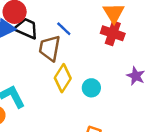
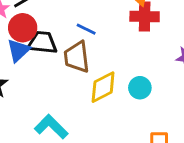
yellow diamond: (63, 78) -> (103, 87), turned 48

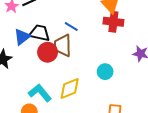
red circle: (23, 28) -> (48, 52), moved
yellow diamond: (103, 87) -> (70, 89), moved

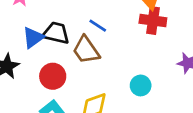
brown trapezoid: (63, 45) -> (86, 50), turned -35
red circle: (48, 52) -> (53, 76), moved

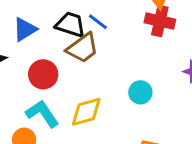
black trapezoid: (56, 33) -> (70, 25), moved
brown trapezoid: (86, 50) -> (83, 48), turned -96

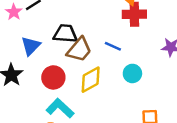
blue line: (98, 22) -> (113, 46), moved
yellow diamond: (86, 112) -> (91, 80), moved

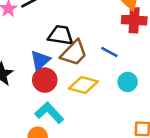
blue triangle: (31, 46) -> (40, 60), moved
yellow diamond: (91, 80) -> (83, 85), turned 40

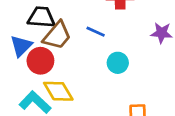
red circle: (45, 80) -> (40, 61), moved
yellow diamond: (83, 85) -> (58, 91), moved, turned 48

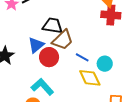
blue line: (96, 32) -> (82, 57), moved
yellow diamond: (58, 91) -> (90, 78), moved

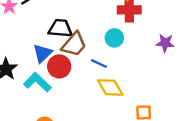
cyan circle: (105, 64) -> (114, 38), moved
cyan L-shape: (42, 87) -> (37, 82), moved

